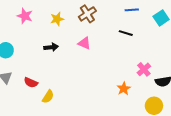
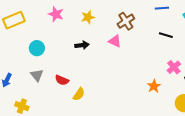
brown cross: (87, 14) -> (126, 21), moved
black line: (126, 33) -> (166, 35), moved

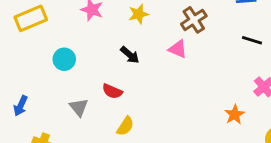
black arrow: (82, 45) -> (130, 55), turned 48
gray triangle: (37, 75) -> (79, 107), moved
red semicircle: (62, 80) -> (112, 91), moved

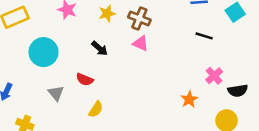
brown cross: (194, 20) -> (139, 18), moved, turned -35
cyan circle: (64, 59) -> (44, 52), size x1.5

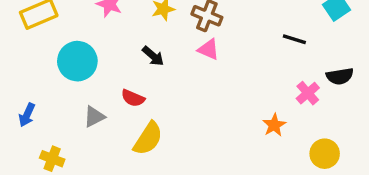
black semicircle: (238, 91) -> (340, 76), moved
gray triangle: (56, 93) -> (94, 117), turned 42
yellow semicircle: (96, 109) -> (148, 138), size x1.5

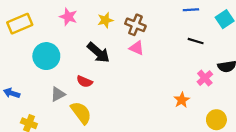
black arrow: (153, 56) -> (98, 53), size x1.5
blue arrow: (27, 115) -> (12, 93), turned 84
yellow semicircle: (148, 138) -> (81, 113), moved, turned -70

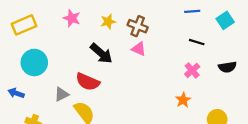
cyan circle: (46, 56) -> (34, 62), moved
pink cross: (205, 78) -> (192, 70), moved
red semicircle: (85, 82) -> (88, 82), size x1.5

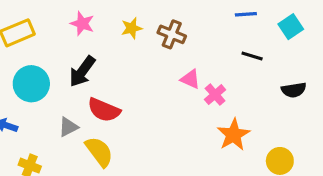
pink triangle: (139, 49) -> (190, 79), moved
black arrow: (101, 53) -> (82, 71), moved, turned 85
pink cross: (192, 70) -> (215, 95), moved
orange star: (183, 100) -> (234, 135), size x1.5

